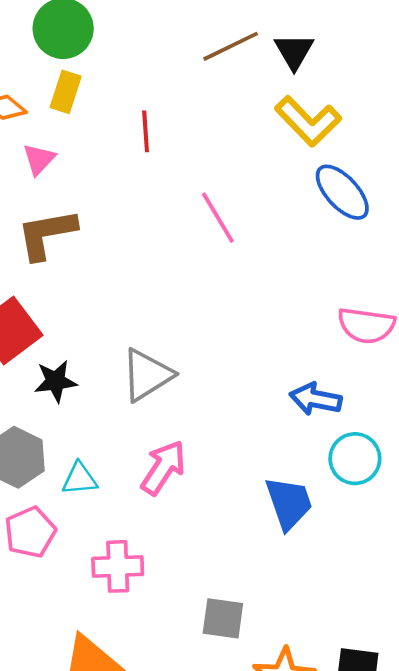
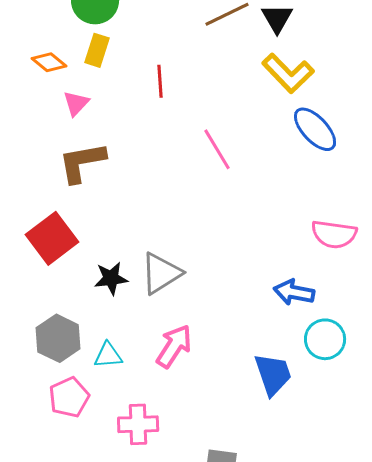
black star: (56, 381) -> (111, 278), moved

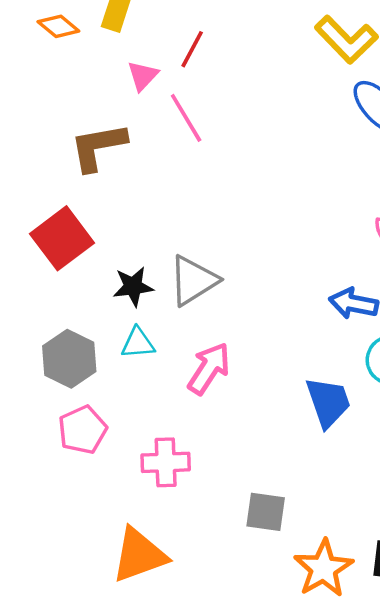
red line: (160, 81) -> (192, 49), turned 32
pink triangle: (76, 103) -> (143, 76), moved
pink line: (217, 149) -> (186, 118), moved
cyan triangle: (108, 355) -> (138, 343), moved

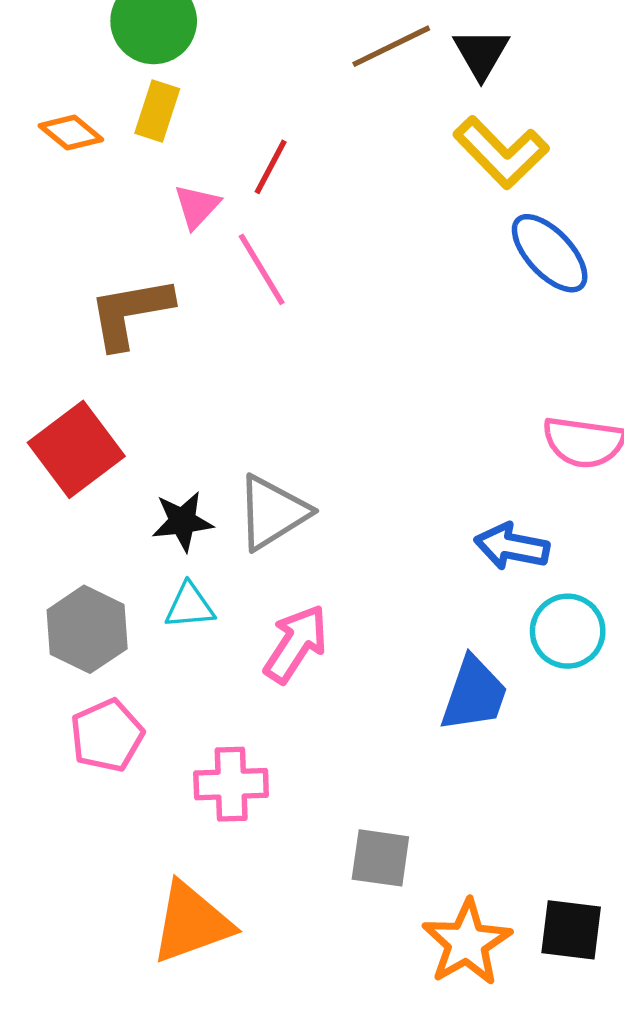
blue trapezoid: (328, 402) -> (474, 694), turned 38

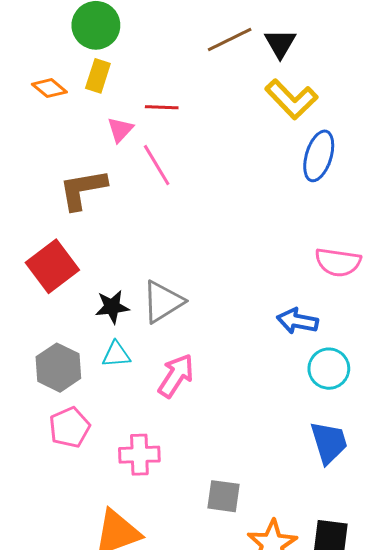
red line: (271, 167) -> (162, 107), turned 64
blue ellipse: (550, 253) -> (319, 156), turned 60
blue trapezoid: (474, 694) -> (329, 443), moved, turned -36

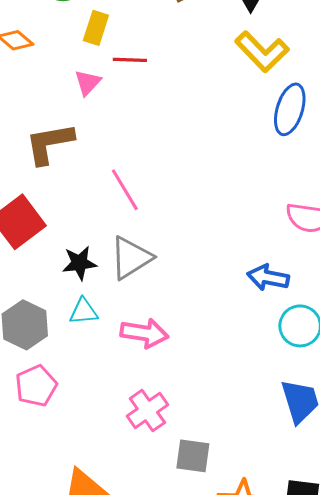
yellow rectangle: (98, 76) -> (96, 28), moved
pink line: (157, 165) -> (125, 190), moved
pink arrow: (176, 376) -> (144, 333), turned 66
pink cross: (139, 455) -> (147, 410), moved, turned -33

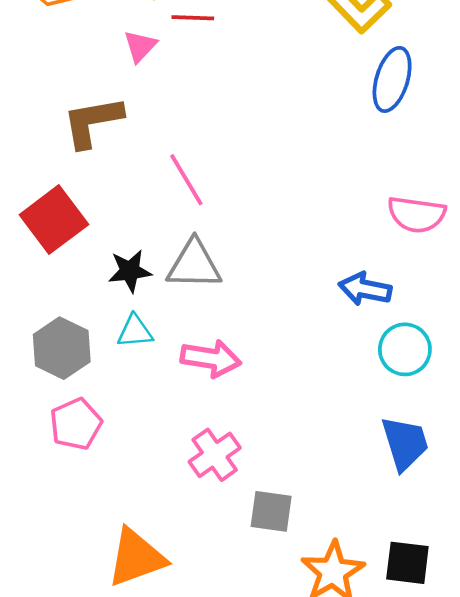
gray triangle: (131, 258) -> (194, 265), turned 33

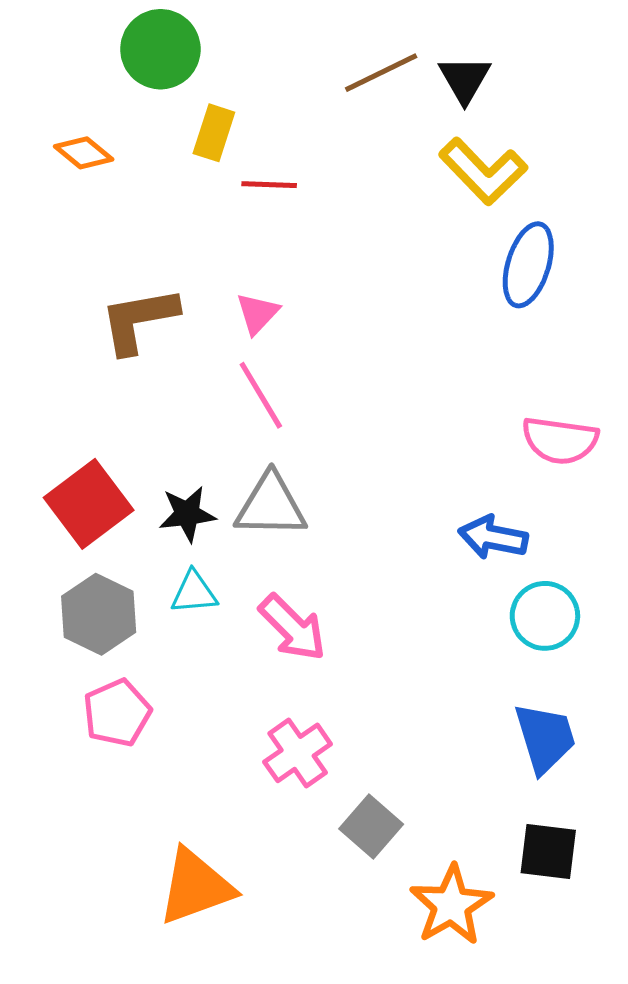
pink triangle: (140, 46) -> (257, 313), moved
red square: (54, 220) -> (89, 504), moved
pink arrow: (211, 358) -> (293, 628), turned 36
gray square: (271, 511) -> (371, 827), turned 33
black square: (407, 563) -> (548, 852), moved

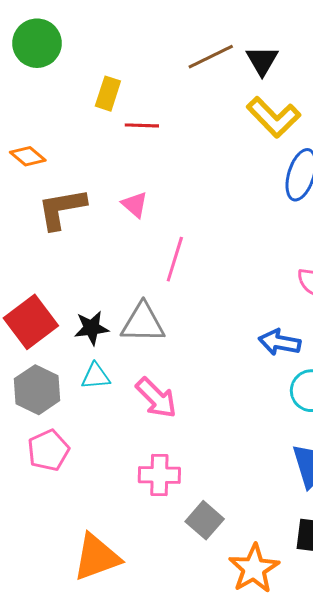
green circle: (160, 49) -> (37, 43), moved
orange diamond: (84, 153) -> (28, 156), moved
pink triangle: (257, 313) -> (135, 205), turned -32
pink line: (261, 395) -> (175, 259), moved, turned 48
pink cross: (298, 753) -> (159, 475), turned 36

